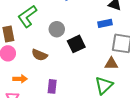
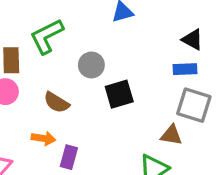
blue rectangle: (105, 23) -> (185, 69), moved
orange arrow: (20, 79) -> (44, 138), moved

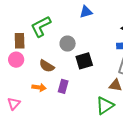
purple rectangle: (69, 157) -> (63, 86), moved

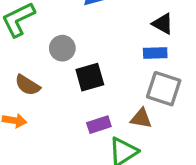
purple rectangle: (63, 86) -> (99, 125), moved, turned 56

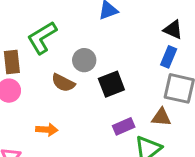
blue rectangle: (155, 53) -> (169, 57), turned -60
brown semicircle: (27, 85) -> (63, 83), moved

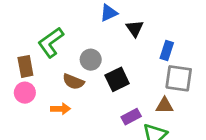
black triangle: (173, 30) -> (135, 28), moved, turned 36
orange arrow: (47, 130) -> (60, 109), moved

